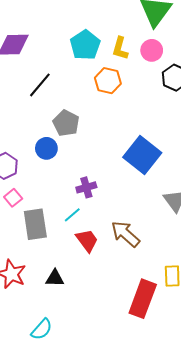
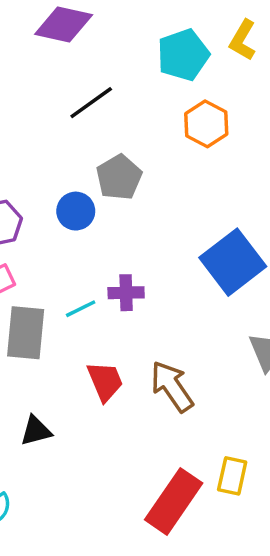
yellow L-shape: (120, 48) -> (243, 40), moved
cyan line: (72, 215) -> (81, 309), moved
black triangle: (55, 278) -> (36, 431), turned -30

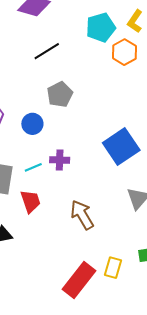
orange hexagon: (206, 124) -> (124, 52), moved
blue circle: (76, 211) -> (32, 124), moved
red trapezoid: (105, 381) -> (31, 201), moved

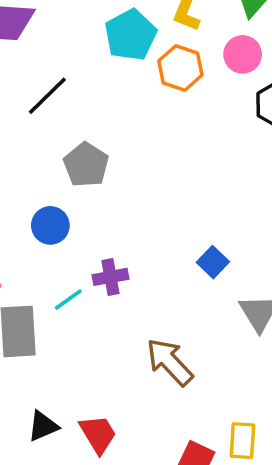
blue square: (121, 147) -> (213, 262), moved, size x0.5
red trapezoid: (31, 201) -> (98, 434), moved

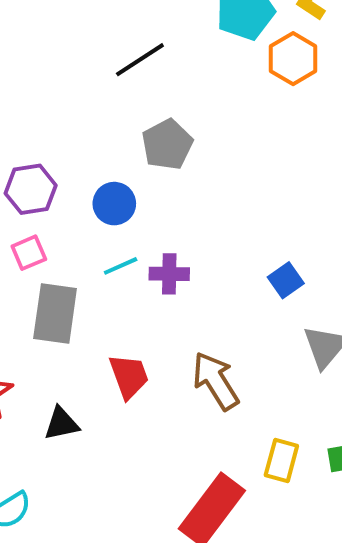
cyan line: (68, 300) -> (121, 266), moved
red trapezoid: (98, 434) -> (129, 376), moved
yellow rectangle: (242, 441) -> (281, 461), moved

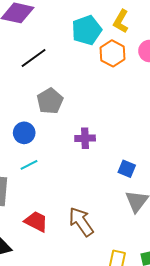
purple cross: (169, 274) -> (85, 138), moved
blue square: (286, 280) -> (127, 169), moved, turned -30
red trapezoid: (129, 376) -> (36, 221), turned -40

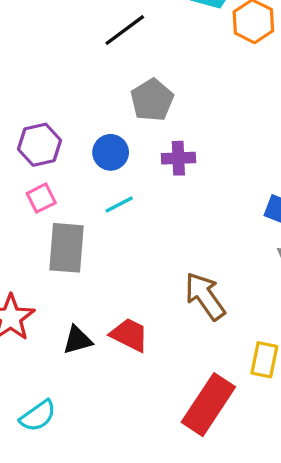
purple cross: (85, 138) -> (178, 158), moved
red trapezoid: (36, 221) -> (129, 335), moved

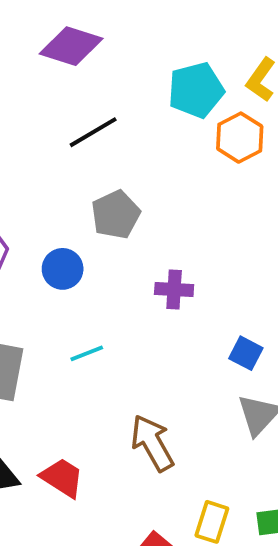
purple cross: (178, 158) -> (174, 289), moved
cyan line: (119, 204) -> (87, 353), moved

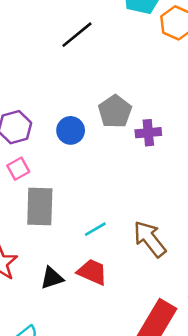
gray pentagon: (116, 215) -> (115, 112), moved
cyan line: (87, 353) -> (95, 229), moved

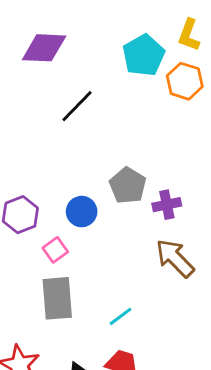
pink square: (18, 169) -> (55, 250), moved
brown arrow: (150, 239) -> (175, 258), moved

